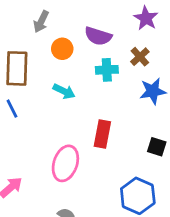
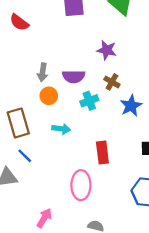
gray arrow: (41, 22) -> (43, 72), moved

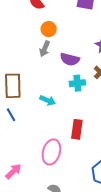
orange circle: (49, 96) -> (49, 29), moved

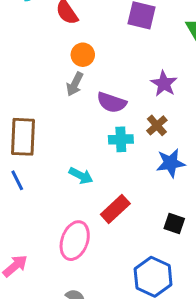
cyan arrow: (48, 100) -> (81, 176), moved
red rectangle: (77, 129) -> (115, 209), turned 36

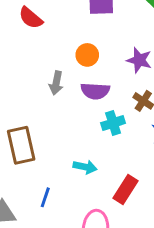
orange circle: (83, 55) -> (87, 55), moved
blue line: (17, 180) -> (45, 197), moved, turned 60

